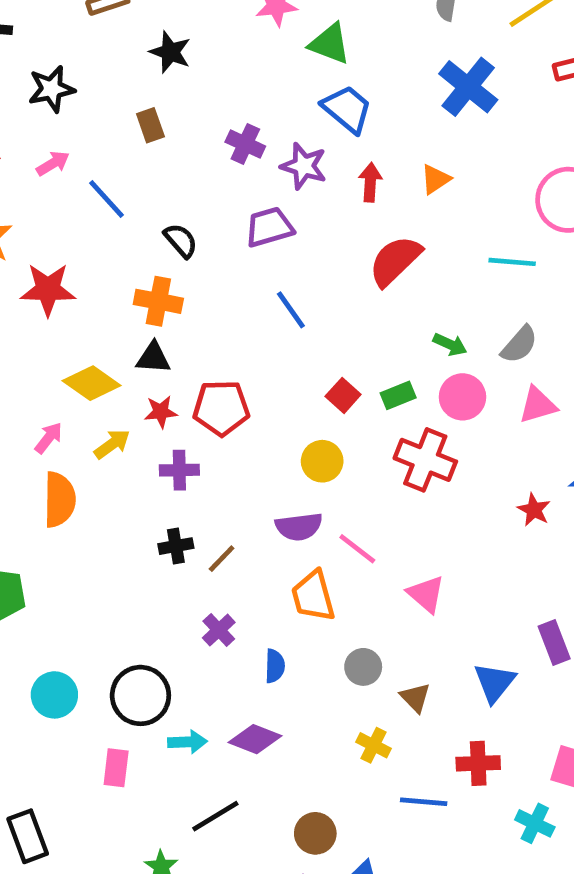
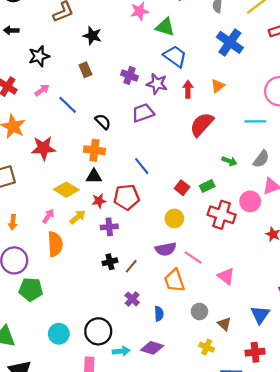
blue line: (291, 310) -> (142, 166), moved
pink circle: (462, 397) -> (250, 201), moved

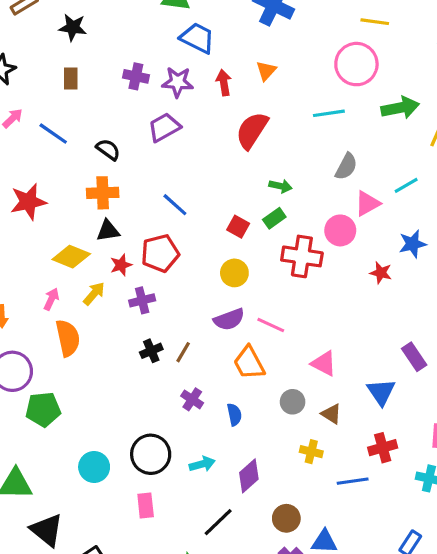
brown rectangle: (85, 70) -> (71, 78), turned 32
green arrow: (229, 161) -> (280, 186), moved
pink triangle: (226, 276) -> (324, 363), moved
purple diamond: (152, 348) -> (249, 476), moved, turned -50
cyan arrow: (121, 351) -> (202, 464), moved

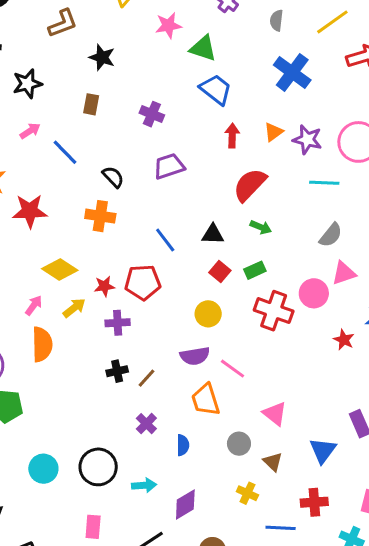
purple star: (178, 82) -> (307, 140), moved
green arrow: (280, 186) -> (261, 227), moved
black triangle: (108, 231) -> (213, 234), moved
pink rectangle: (146, 505) -> (93, 527), moved

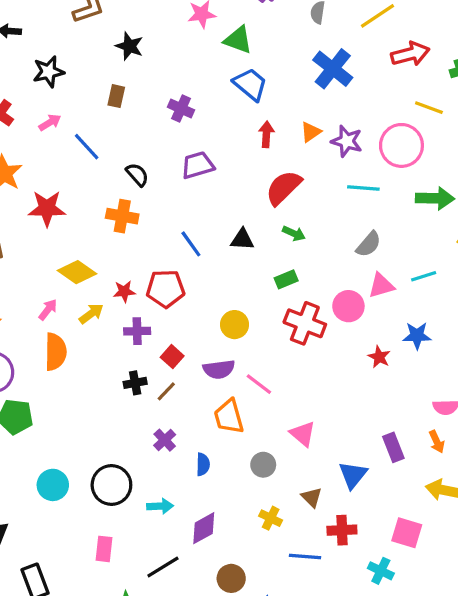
red square: (220, 272) -> (172, 357), moved
brown triangle: (273, 462) -> (312, 497), moved

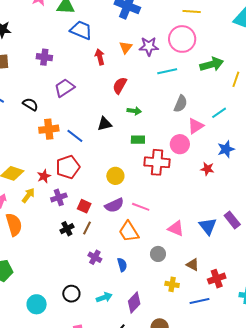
red semicircle: (284, 188) -> (120, 86), size x0.7
orange cross: (122, 216) -> (49, 129), moved
green rectangle: (286, 279) -> (138, 140), turned 40
blue triangle: (353, 475) -> (208, 226), moved
black circle: (111, 485) -> (71, 294), size x0.7

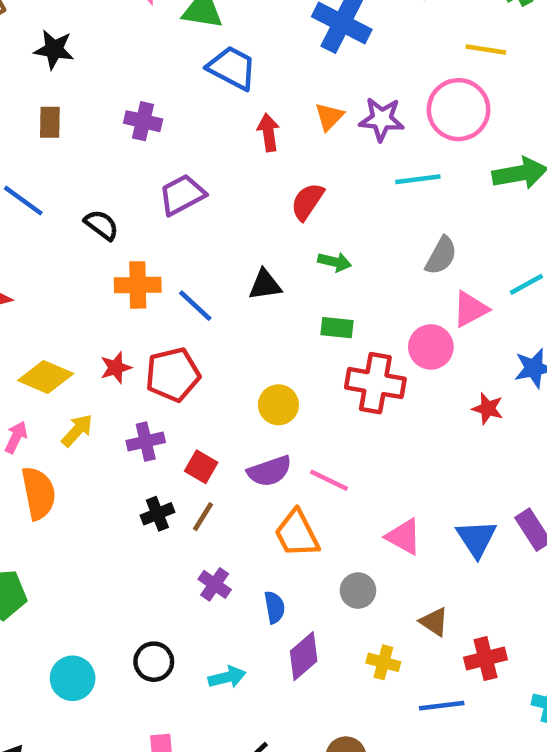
red star: (44, 176) -> (116, 368), moved
purple diamond: (134, 303) -> (304, 656), moved

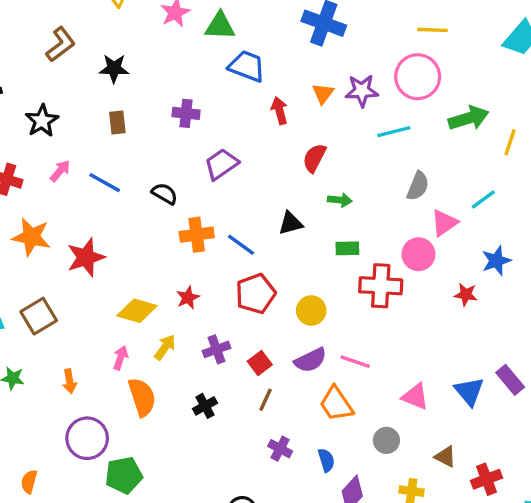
red pentagon: (173, 375) -> (256, 294), moved
red square: (201, 467) -> (260, 363), turned 30
black cross: (157, 514) -> (205, 406), moved

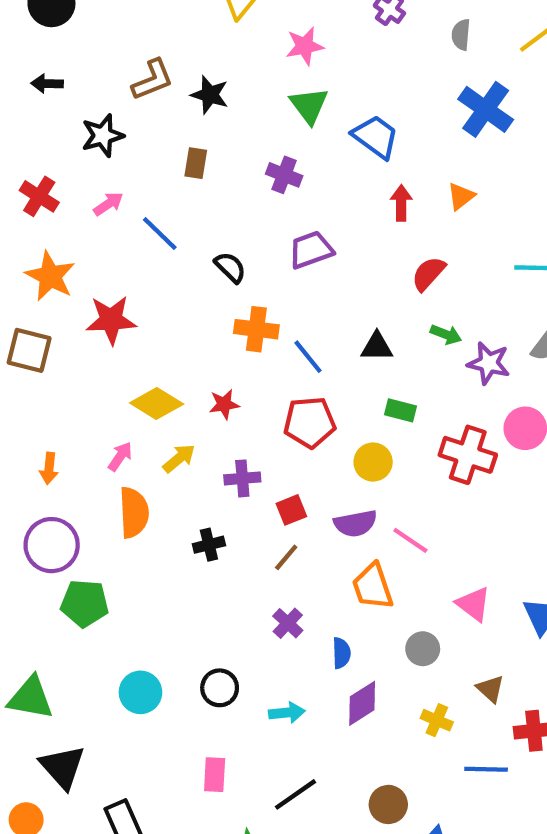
green triangle: (220, 26) -> (309, 105), moved, turned 36
brown L-shape: (61, 44) -> (152, 80), moved
purple star: (362, 91) -> (489, 363), moved
green rectangle: (347, 248) -> (401, 410), moved
brown square: (39, 316) -> (29, 350), moved, turned 30

